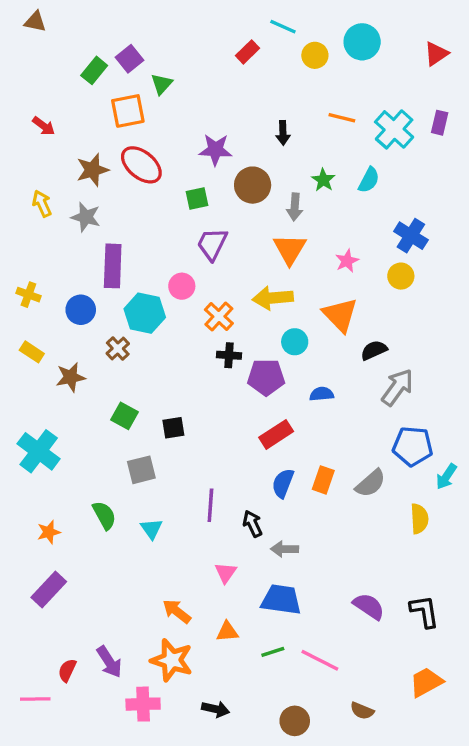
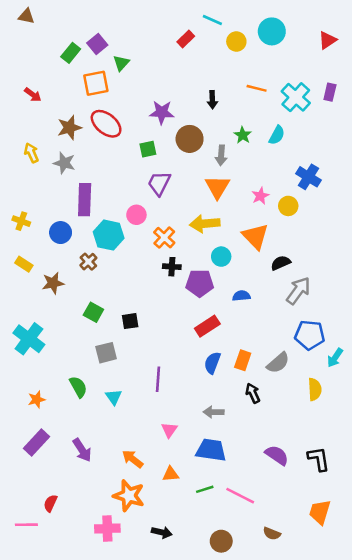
yellow circle: (401, 276) -> (288, 206), moved
black arrow: (253, 524) -> (253, 393), moved
purple arrow: (109, 662) -> (82, 450), moved
orange trapezoid: (426, 682) -> (320, 512), turned -44

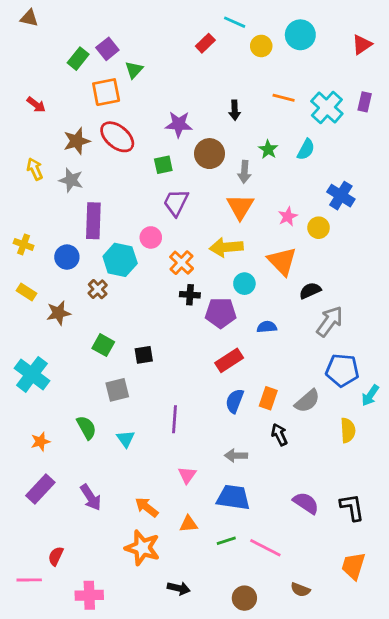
pink cross: (107, 529) -> (89, 595), moved

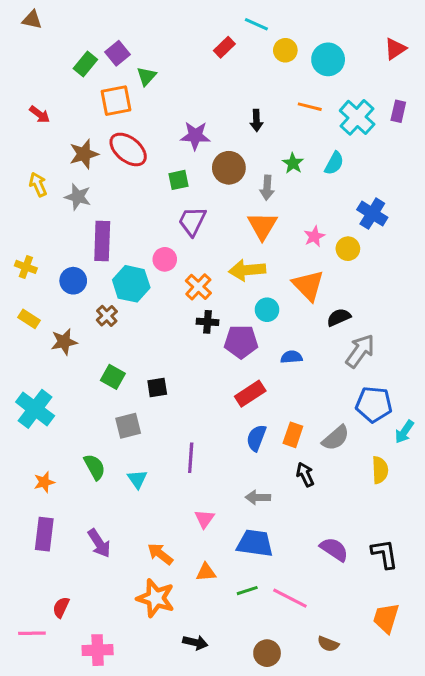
cyan circle: (300, 35) -> (328, 59), moved
purple rectangle: (40, 489) -> (44, 534), turned -36

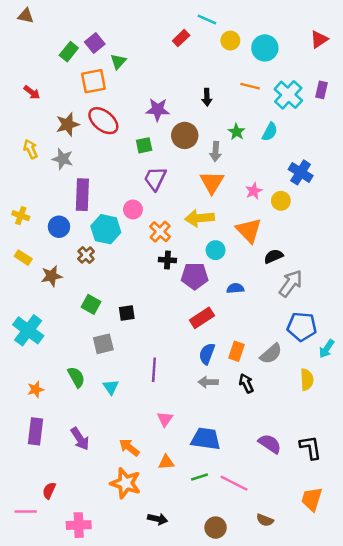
gray arrow: (258, 497) -> (208, 382), moved

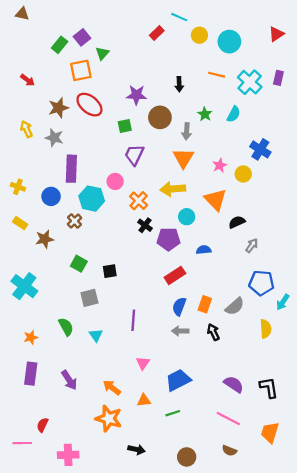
black cross: (167, 260) -> (145, 225), turned 32
gray arrow: (291, 283) -> (252, 246), size x0.6
blue trapezoid: (206, 439) -> (178, 380), turned -35
pink line: (234, 483) -> (228, 419), moved

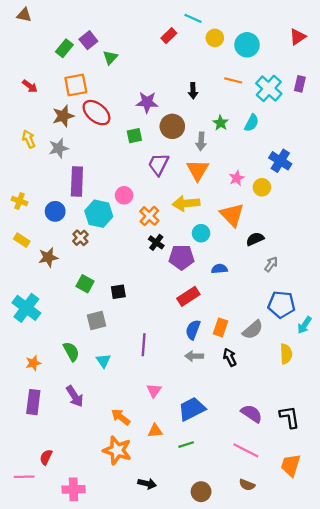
orange square: (81, 70) -> (76, 85), moved
gray star: (54, 138) -> (59, 148), turned -30
purple trapezoid: (134, 155) -> (159, 164), moved
purple arrow: (69, 380) -> (75, 396), moved

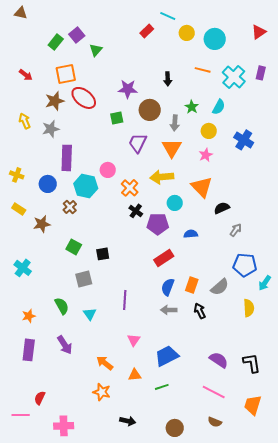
yellow circle: (262, 187) -> (209, 131), moved
cyan cross: (26, 308) -> (23, 268), size x0.7
orange star: (117, 450) -> (102, 392), size x0.7

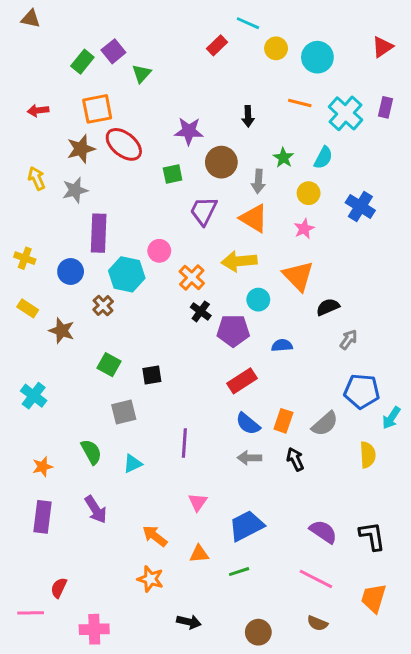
red arrow: (26, 75) -> (38, 110), turned 136
orange triangle: (172, 148) -> (254, 218), turned -30
brown star: (42, 224) -> (62, 331), turned 30
blue semicircle: (168, 287) -> (248, 424), turned -72
cyan triangle: (90, 314) -> (133, 464), turned 40

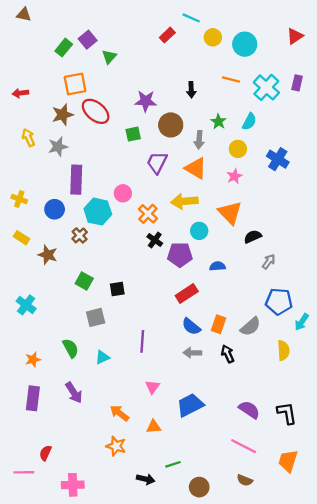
red arrow: (38, 110) -> (20, 93), moved
green line: (239, 572) -> (173, 464), moved

